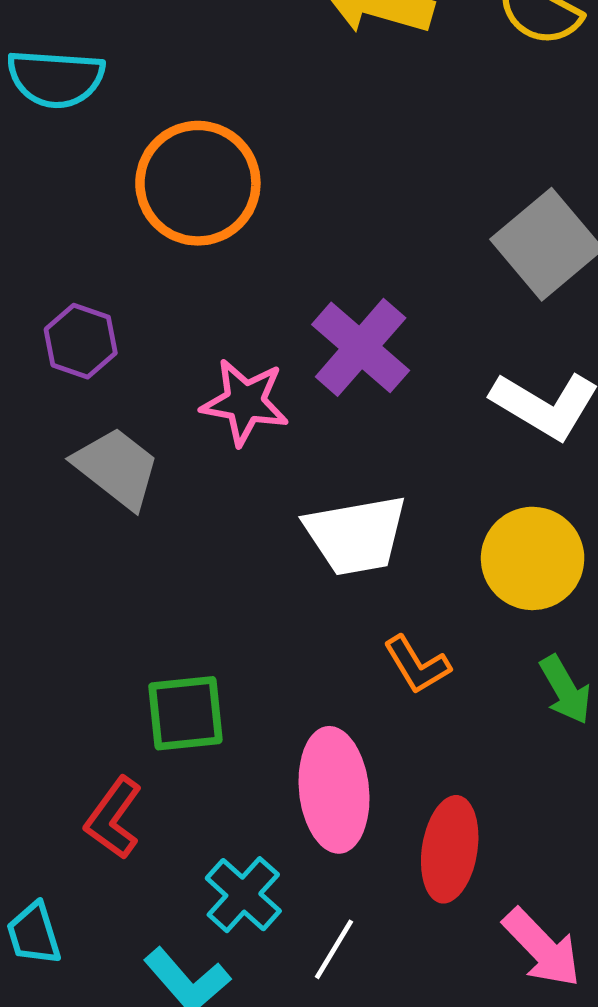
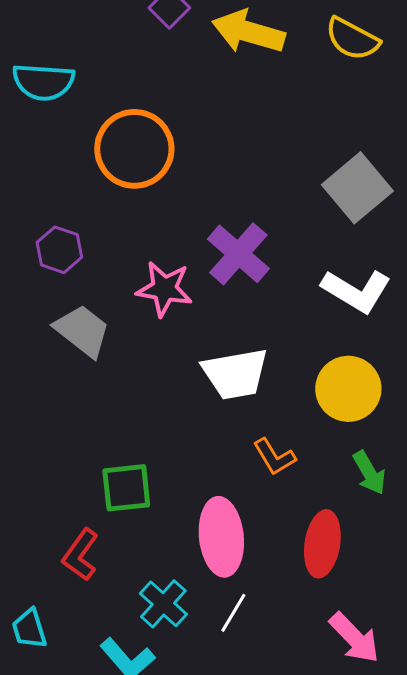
red ellipse: (450, 849) -> (322, 544), moved
white line: (334, 949) -> (233, 613), moved

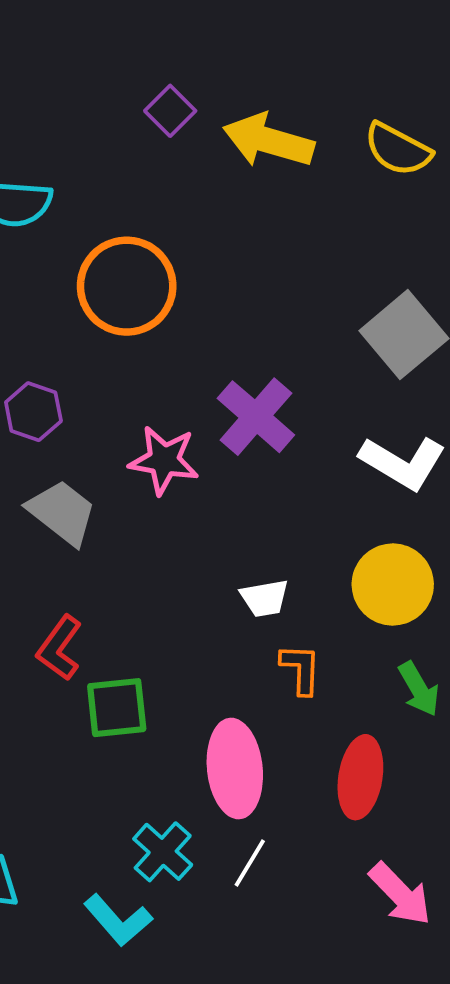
white trapezoid: (235, 374) -> (265, 598), moved, size x0.6
orange L-shape: (274, 457) -> (301, 669), turned -147
red L-shape: (80, 555) -> (60, 648), moved

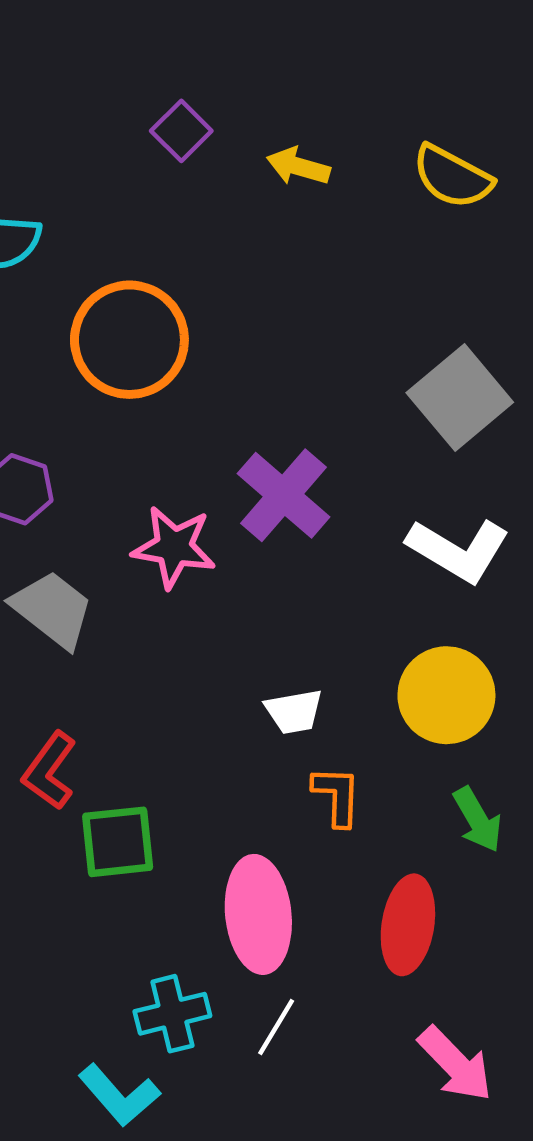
yellow arrow: (268, 141) -> (298, 166), size x0.6
cyan cross: (163, 852) -> (172, 1014), turned 34

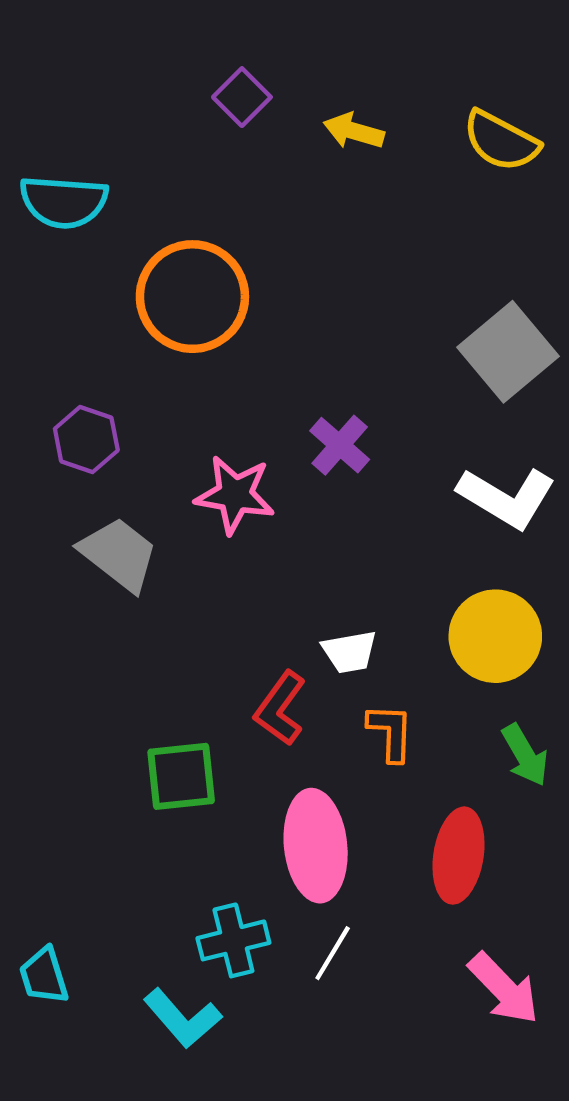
purple cross: (284, 495) -> (340, 445), size x0.7
red L-shape: (49, 771) -> (280, 708), moved

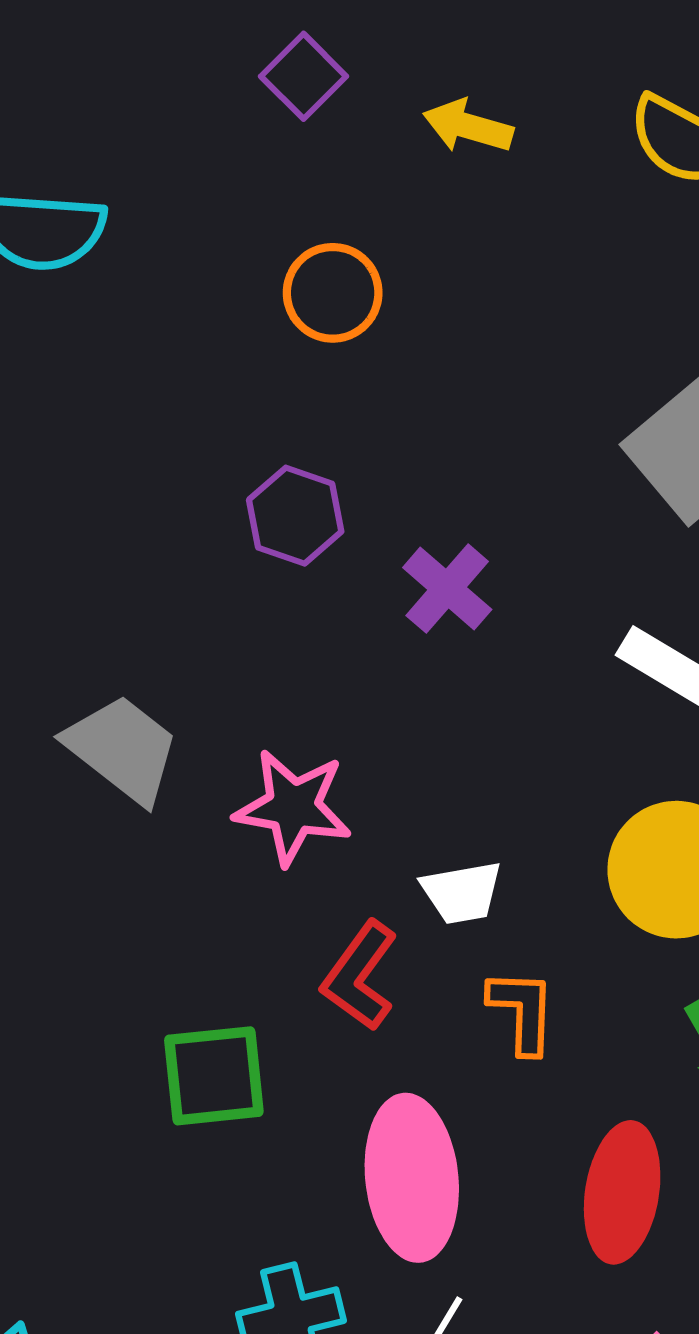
orange circle: (192, 297) -> (333, 293), moved, size x0.6
purple hexagon: (86, 439) -> (295, 516), moved
pink star: (235, 495) -> (293, 807), moved

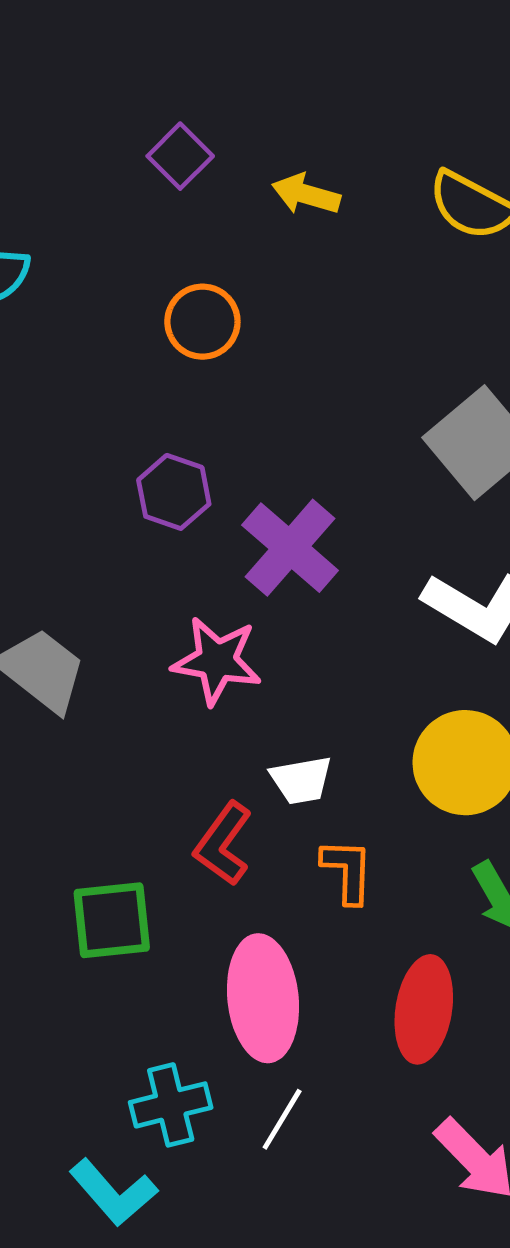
purple cross: (447, 588) -> (290, 548), size x1.4
pink star: (293, 807) -> (217, 661), moved

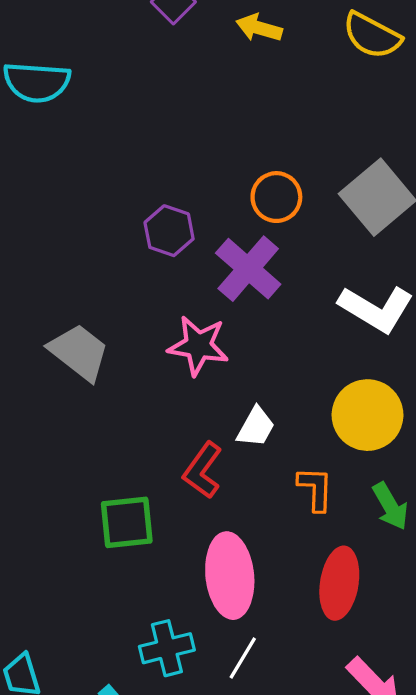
orange circle: (202, 322) -> (276, 197), moved
white trapezoid: (301, 780) -> (256, 427), turned -51
orange L-shape: (347, 871) -> (315, 489), moved

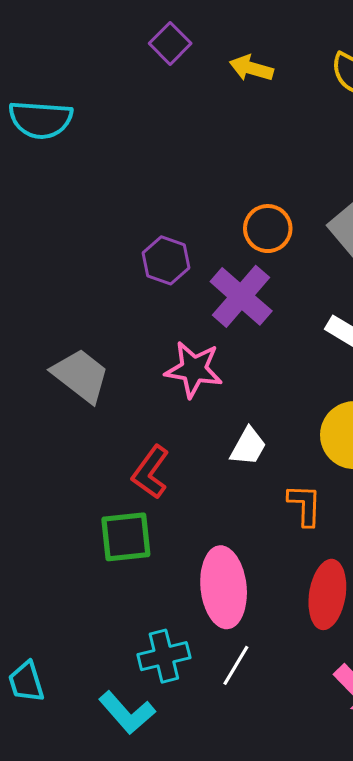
red L-shape: (203, 470) -> (151, 472), moved

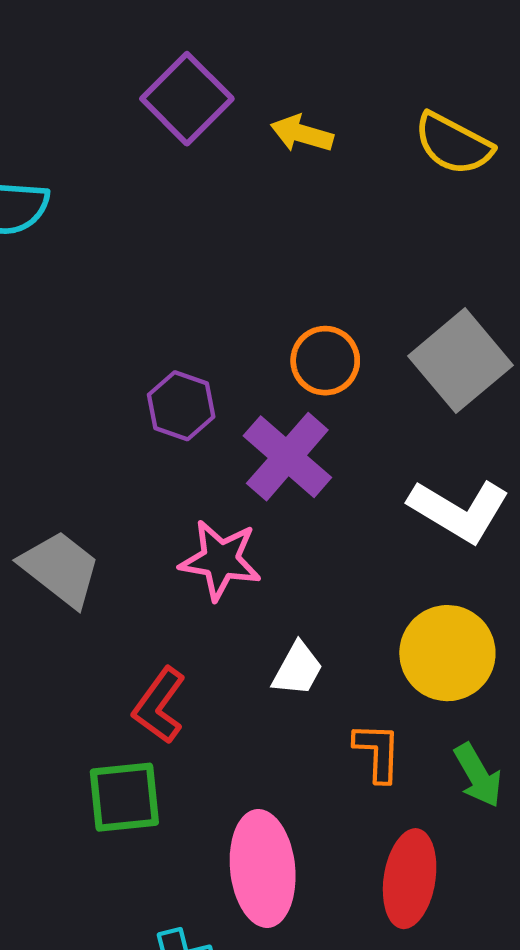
purple square: (170, 43) -> (187, 99), size x1.5

